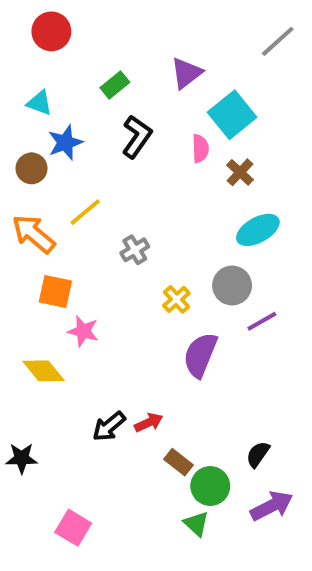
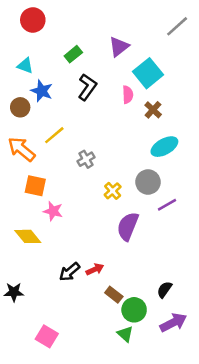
blue star: (65, 143) -> (42, 91), turned -30

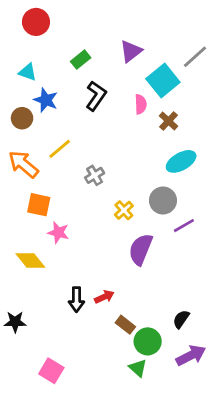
gray line: (177, 26) -> (195, 57), moved
black arrow: (70, 272) -> (76, 300), turned -50

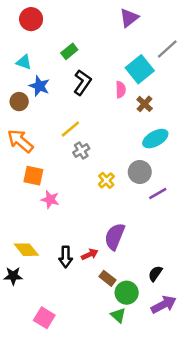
purple triangle: (131, 51) -> (129, 18), moved
yellow line: (60, 149) -> (70, 129), moved
purple semicircle: (141, 249) -> (115, 237), moved
yellow diamond: (30, 260) -> (26, 250), moved

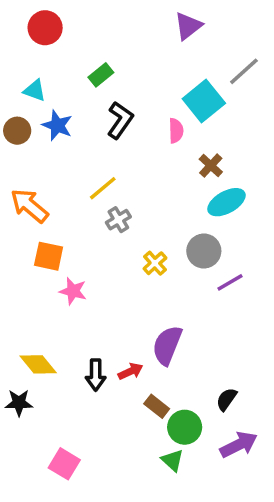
brown circle: (19, 102) -> (17, 131), moved
brown cross: (145, 104) -> (211, 166), moved

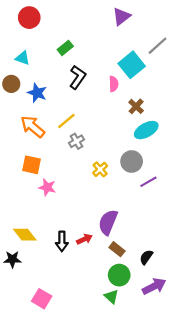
blue star: (57, 125) -> (37, 93), moved
orange arrow: (29, 206) -> (33, 127), moved
brown rectangle: (157, 406) -> (117, 249), moved

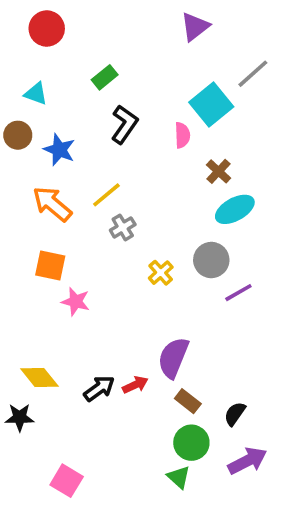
black arrow: (62, 241) -> (99, 388), turned -126

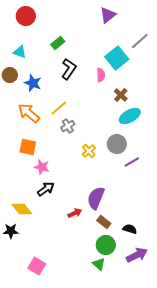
black arrow: (99, 388) -> (46, 189), moved
black semicircle: (235, 414) -> (130, 229), turned 72

